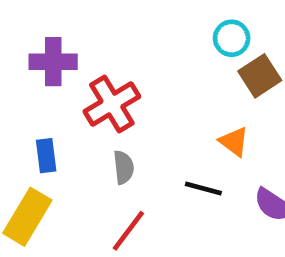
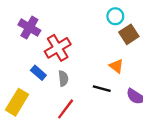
purple cross: (53, 62) -> (29, 28), turned 30
blue rectangle: (46, 156) -> (38, 73), moved, turned -42

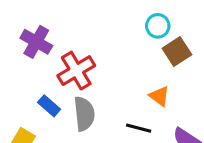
gray semicircle: (63, 78) -> (84, 114), size x1.5

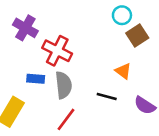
red cross: (76, 71) -> (57, 51), turned -32
blue rectangle: (49, 106) -> (36, 79), turned -36

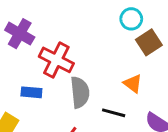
gray semicircle: (64, 85) -> (80, 92), moved

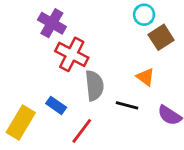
purple cross: (20, 34) -> (52, 23), moved
blue rectangle: (31, 92) -> (56, 105), moved, turned 30

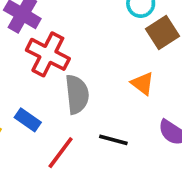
black line: (127, 105) -> (113, 140), moved

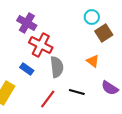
blue rectangle: (28, 120) -> (27, 69), moved

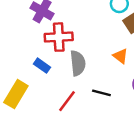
red cross: (41, 45) -> (59, 37), turned -30

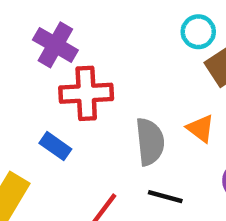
gray semicircle: (78, 63) -> (150, 142), moved

